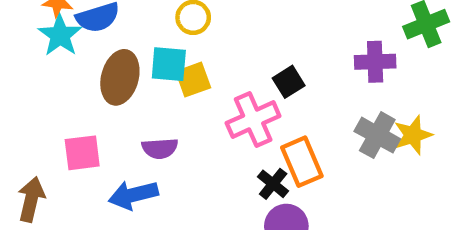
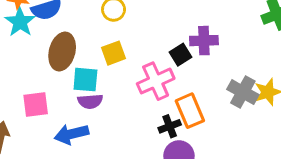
purple cross: (375, 62) -> (204, 41), moved
cyan square: (169, 64) -> (85, 80), moved
black cross: (273, 184) -> (170, 126), turned 30

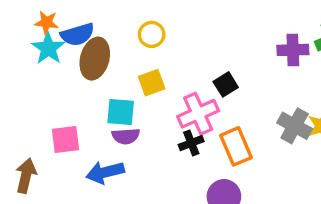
purple cross: (204, 41) -> (293, 50), moved
brown ellipse: (62, 51) -> (95, 59), moved
black cross: (170, 126) -> (191, 143), moved

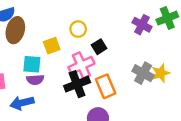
yellow circle: (152, 34) -> (78, 29), moved
purple cross: (293, 50) -> (142, 25), turned 30
black cross: (191, 143) -> (77, 84), size x1.6

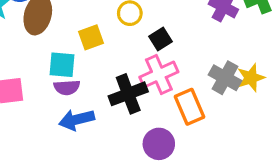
pink cross: (81, 65) -> (159, 74), moved
orange rectangle: (106, 86) -> (189, 107), moved
blue arrow: (22, 103) -> (77, 120), moved

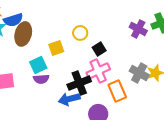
cyan square: (62, 65) -> (38, 65), turned -30
blue arrow: (77, 120) -> (69, 99), moved

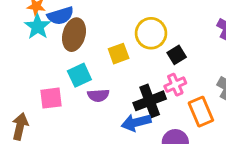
yellow circle: (80, 33) -> (151, 33), size x1.5
cyan square: (38, 65) -> (79, 75), moved
pink cross: (98, 71) -> (175, 85), size x0.7

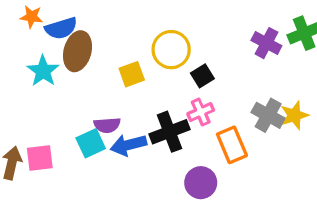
cyan star: (38, 27) -> (43, 71), moved
cyan square: (79, 75) -> (91, 143), moved
pink square: (51, 98) -> (40, 158), moved
blue arrow: (136, 122) -> (128, 145), moved

